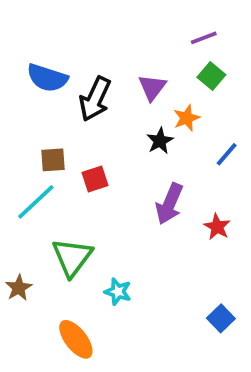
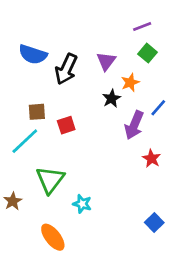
purple arrow: (169, 204) -> (134, 125), moved

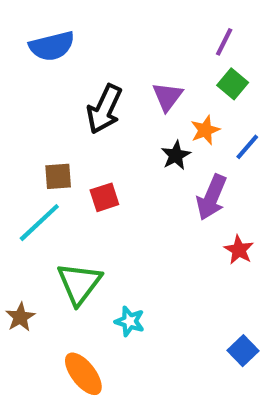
purple line: (142, 26) -> (224, 42), turned -42
blue semicircle: (33, 54) -> (52, 46), moved, turned -32
blue line: (158, 108) -> (247, 147), moved

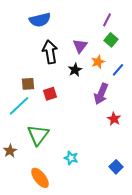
blue semicircle: (52, 46) -> (40, 20), moved
black arrow: (104, 109) -> (50, 52), turned 145
black star: (176, 155) -> (75, 70), moved
cyan star: (130, 321) -> (71, 158), moved

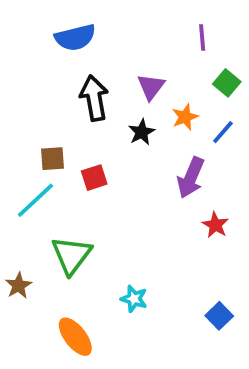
purple line: (107, 20) -> (202, 37), turned -32
green square: (111, 40) -> (227, 83), moved

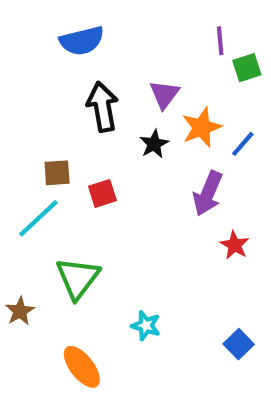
green square: (227, 83) -> (247, 68), moved, turned 32
orange star: (185, 117) -> (202, 127), size x1.4

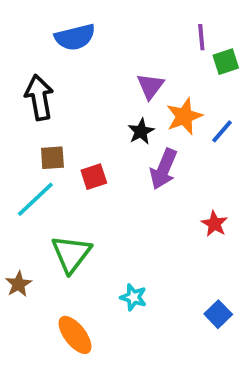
black arrow: (102, 107) -> (39, 97), moved
purple arrow: (208, 193) -> (164, 169), moved

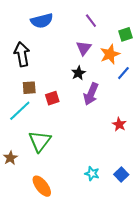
purple line: (201, 37) -> (91, 21), moved, turned -32
orange star: (184, 116) -> (110, 54), moved
cyan star: (133, 297) -> (92, 174), moved

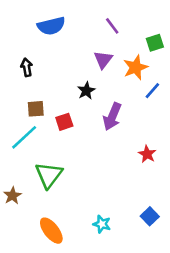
black arrow: (22, 54) -> (27, 67), size x0.6
black star: (78, 73) -> (86, 91), moved
cyan star: (92, 174) -> (102, 224), moved

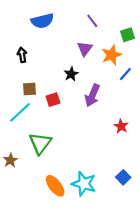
cyan star: (102, 224) -> (84, 184), size x1.6
orange ellipse: (51, 231) -> (55, 186), moved

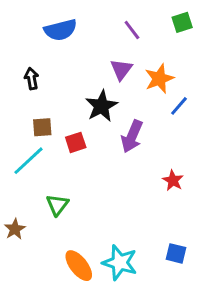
green square: (127, 35) -> (182, 22), moved
black star: (71, 74) -> (102, 106), size x1.5
green triangle: (40, 143) -> (57, 205), size x0.7
blue square: (123, 177) -> (176, 253), turned -32

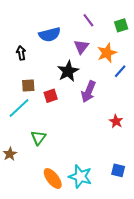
green square: (182, 22) -> (121, 25), moved
blue semicircle: (60, 30) -> (50, 34), moved

